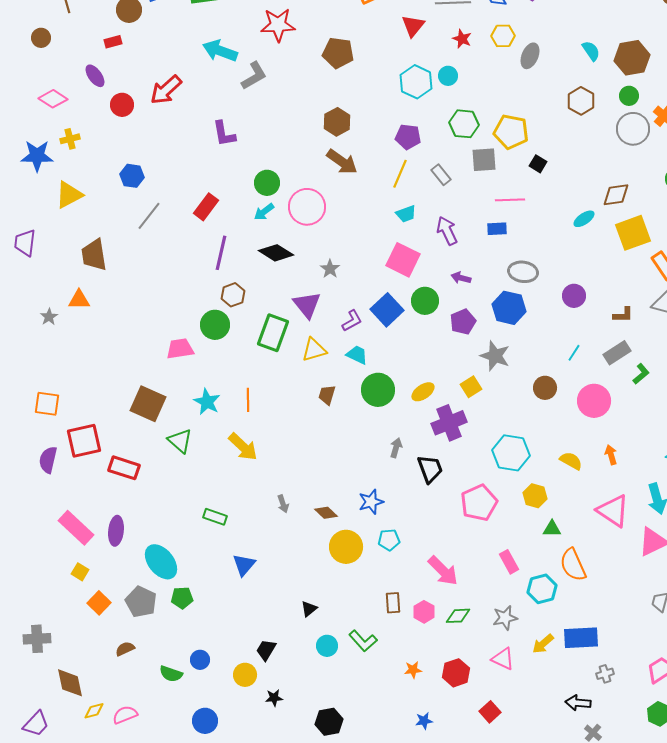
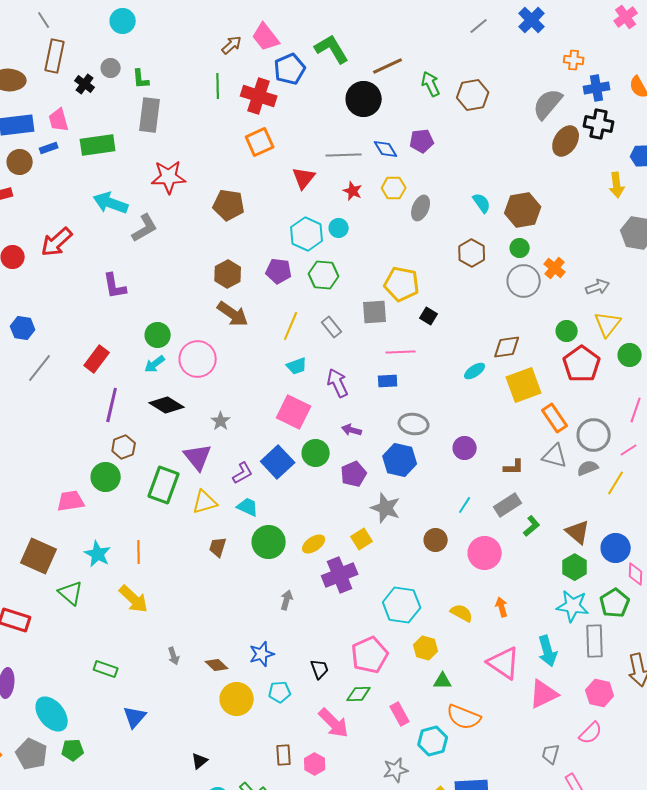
green hexagon: (464, 124) -> (324, 275), moved
purple pentagon: (408, 137) -> (279, 271), moved
black trapezoid: (430, 469) -> (320, 669), moved, size x0.7
orange semicircle: (573, 565) -> (464, 717), turned -44
green diamond: (458, 616) -> (359, 694), moved

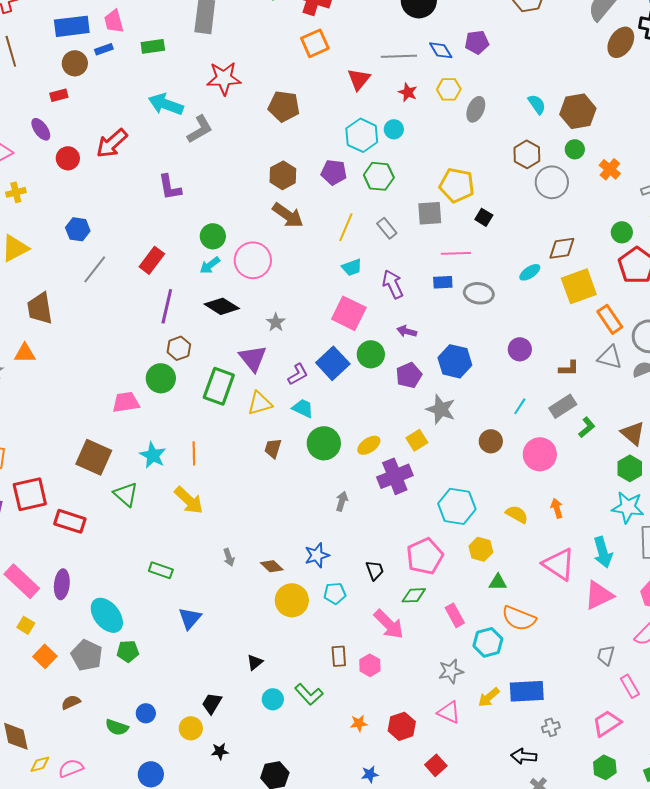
green rectangle: (98, 145) -> (153, 46), size x0.7
gray circle: (524, 281) -> (552, 182), moved
gray ellipse: (414, 424) -> (479, 293), moved

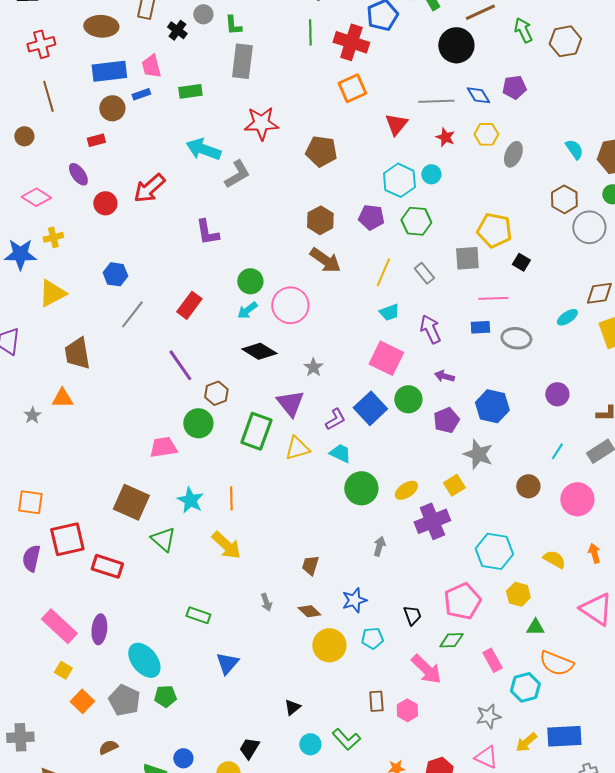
purple line: (167, 306) -> (180, 365), moved, turned -48
brown trapezoid: (273, 448) -> (310, 565), moved

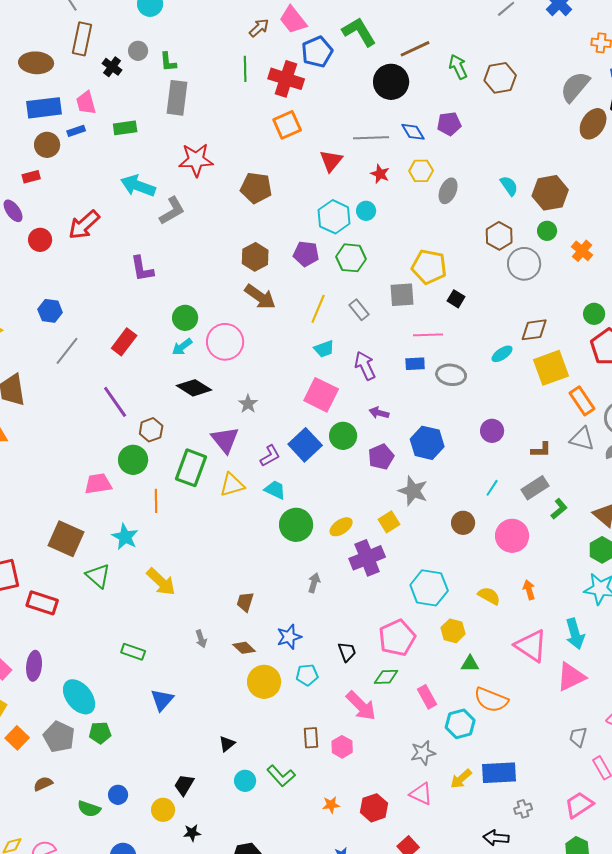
orange line: (231, 498) -> (156, 501), moved

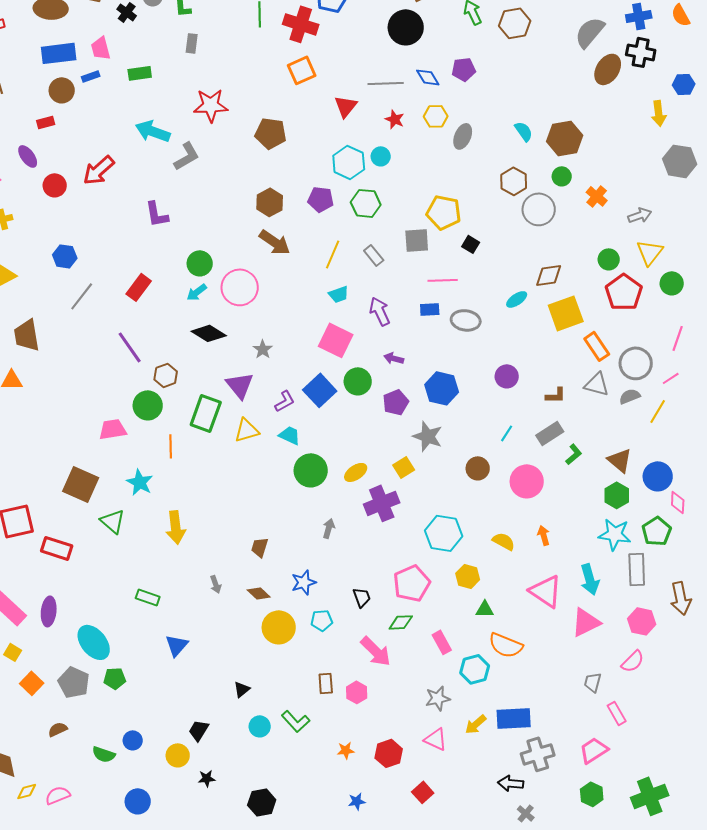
gray rectangle: (177, 98) -> (192, 43), size x0.6
yellow arrow: (161, 582) -> (176, 527), turned 40
gray cross: (523, 809) -> (538, 754), size x1.8

